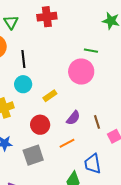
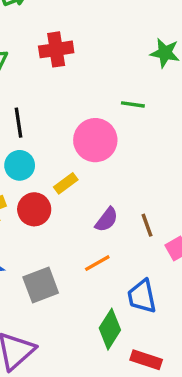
pink circle: (81, 72) -> (95, 140), moved
red circle: (40, 125) -> (34, 209), moved

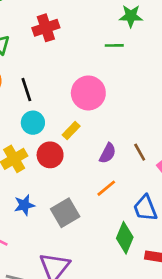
green line: (133, 104) -> (114, 45), moved

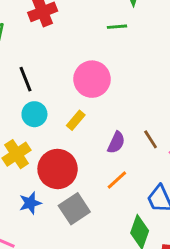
red circle: (50, 155) -> (58, 169), moved, size x1.4

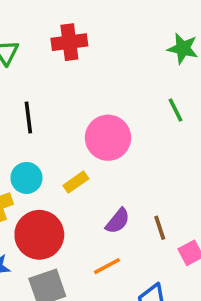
green line: (117, 27) -> (176, 110), moved, turned 54
cyan circle: (34, 114) -> (26, 178), moved

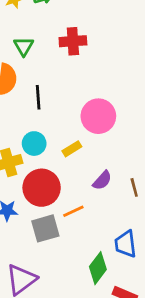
orange line: (107, 266) -> (73, 211), moved

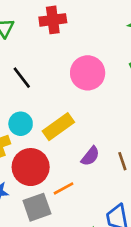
black line: (38, 97) -> (22, 78), turned -30
pink circle: (98, 116) -> (88, 73), moved
yellow rectangle: (72, 149) -> (58, 127), size x1.6

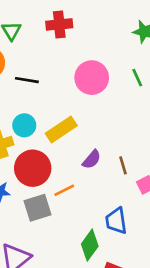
black line: (22, 78) -> (27, 80), turned -45

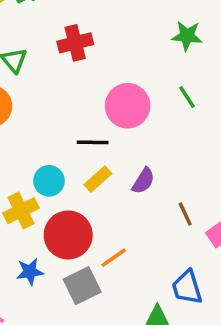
black line: (27, 80) -> (93, 142), moved
yellow rectangle: (61, 129) -> (98, 179), size x0.7
purple semicircle: (92, 159) -> (143, 181), moved

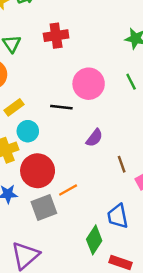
yellow rectangle: (98, 179) -> (14, 107), moved

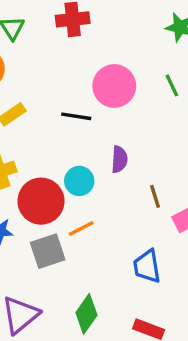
cyan circle: (28, 131) -> (79, 181), moved
purple semicircle: (94, 138) -> (119, 159), turned -36
green diamond: (94, 240) -> (86, 314), moved

